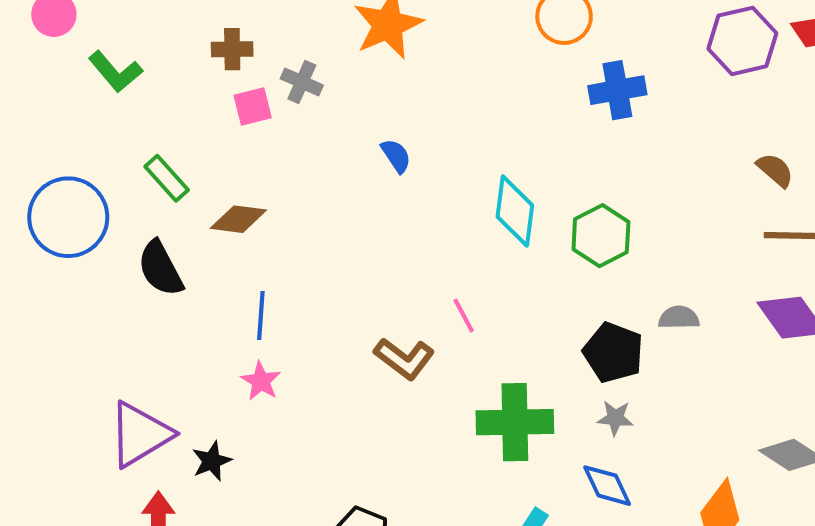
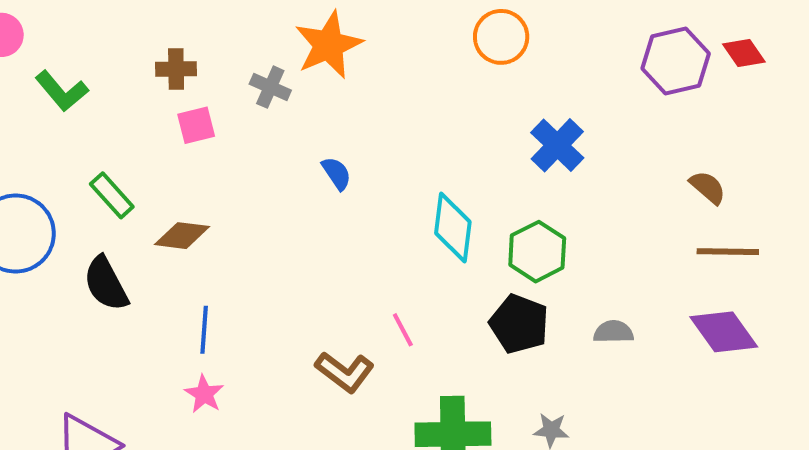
gray cross: (302, 82) -> (270, 87), moved
blue cross: (617, 90) -> (557, 145), moved, turned -36
black pentagon: (613, 352) -> (519, 324), moved

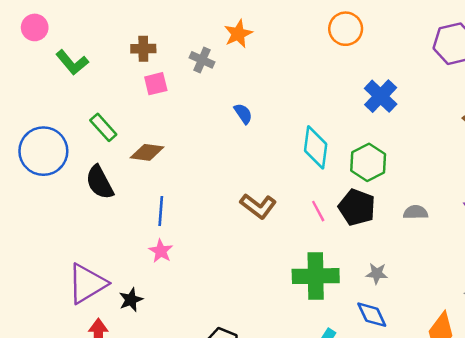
orange star: (329, 45) -> (238, 34), size x0.7
pink line: (403, 330) -> (318, 211), moved
brown L-shape: (345, 372) -> (258, 206), moved

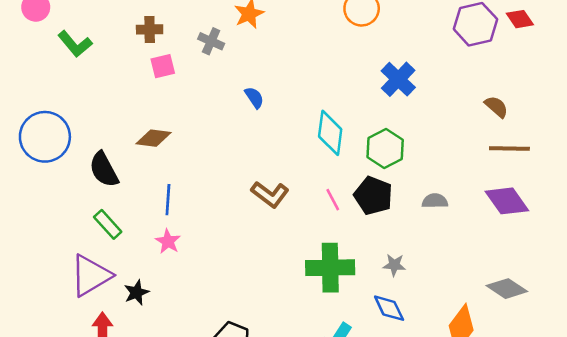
green rectangle: (103, 127) -> (108, 224), moved

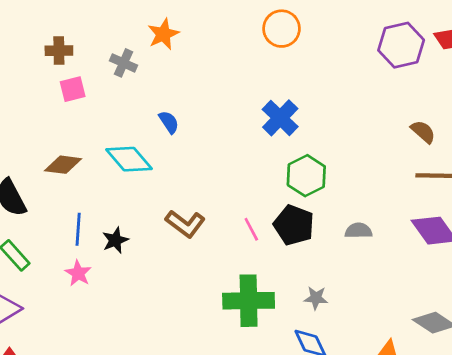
blue cross: (398, 79) -> (280, 118), moved
cyan diamond: (330, 133) -> (129, 159), moved, turned -48
black star: (137, 293) -> (115, 240), moved

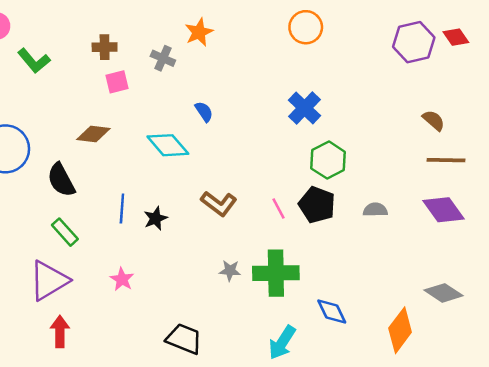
brown diamond: (63, 165) -> (93, 134), moved
pink star: (78, 273) -> (122, 279), moved
gray star: (316, 298) -> (230, 271), moved

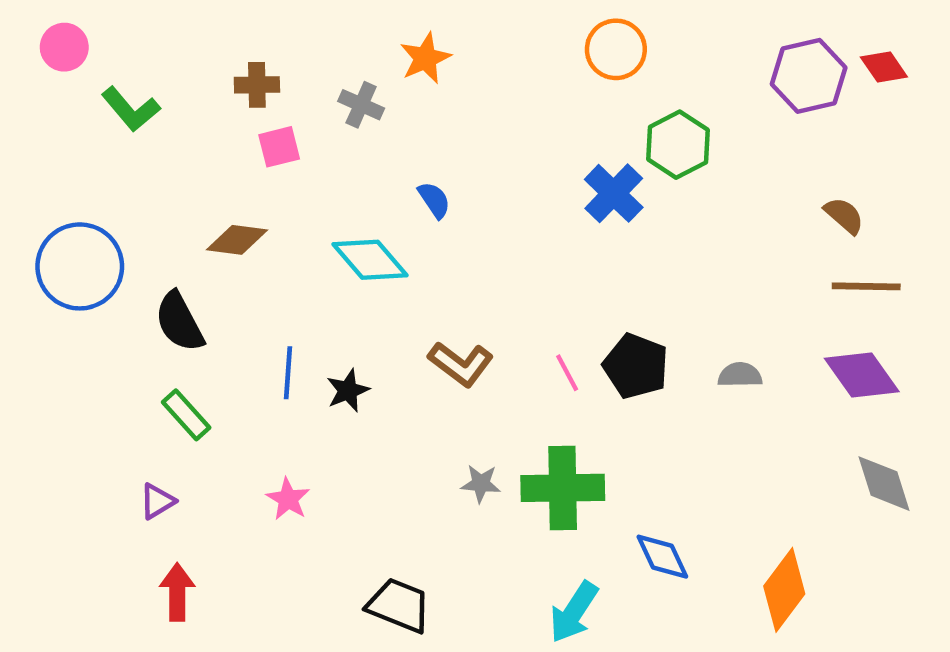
green hexagon: (328, 160) -> (678, 145), moved
purple triangle: (49, 281) -> (157, 501), size x0.5
gray diamond: (444, 293) -> (884, 484), moved, turned 39

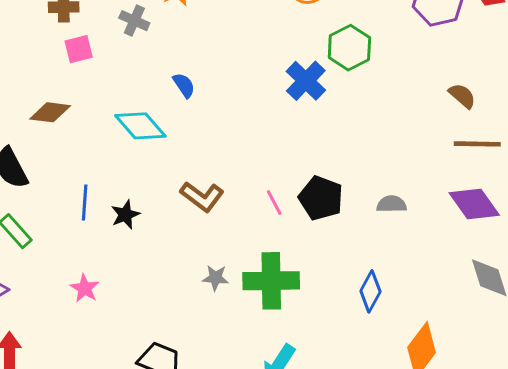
blue diamond: (662, 557) -> (370, 291), moved, turned 54

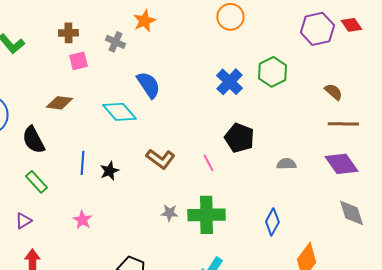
green hexagon: (349, 48) -> (272, 72), moved
blue semicircle: (184, 85) -> (148, 85), size x1.6
black pentagon: (321, 198) -> (239, 138), moved

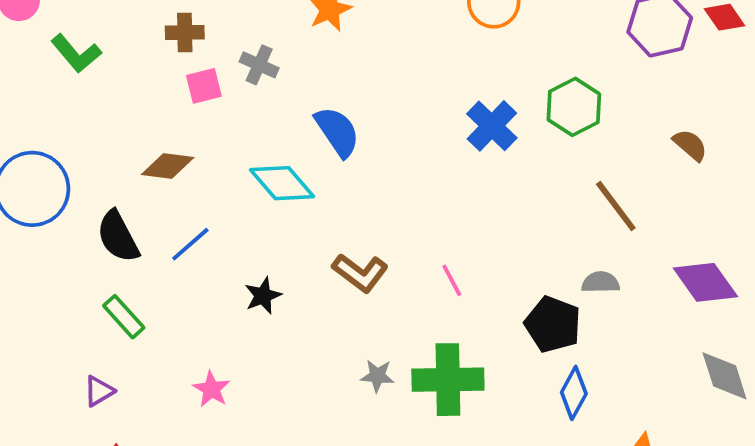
gray cross: (115, 42) -> (259, 65), moved
brown line: (343, 124) -> (616, 206), moved, turned 52
black pentagon: (239, 138) -> (553, 324), moved
blue line: (82, 163) -> (190, 244), moved, turned 45

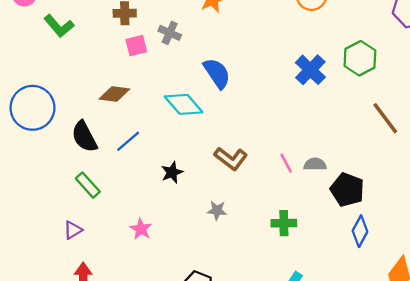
gray semicircle: (601, 282) -> (315, 164), moved
gray star: (377, 376) -> (217, 210), moved
green cross: (448, 380) -> (284, 223), size x0.6

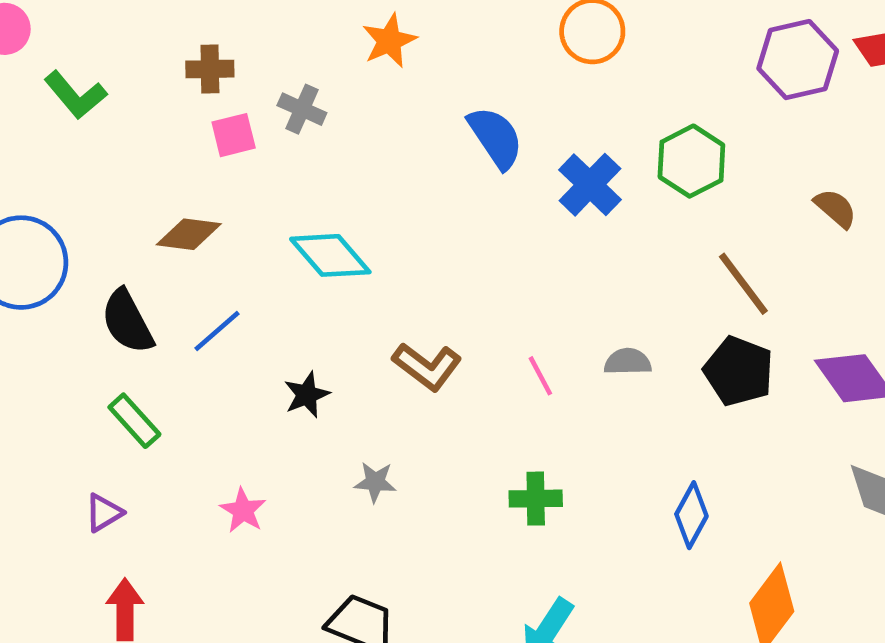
blue semicircle: (217, 73) -> (496, 137), moved
gray semicircle: (315, 164) -> (628, 362), moved
black pentagon: (347, 190) -> (739, 371), moved
gray star: (217, 210) -> (375, 482), moved

